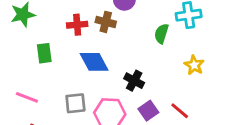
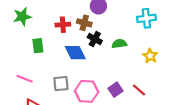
green semicircle: (161, 34) -> (119, 44), moved, turned 64
black cross: (134, 81) -> (95, 39), moved

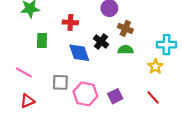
cyan cross: (146, 18) -> (166, 45), moved
brown cross: (84, 23) -> (125, 28), moved
red line: (139, 90) -> (153, 97), moved

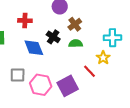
brown cross: (125, 28) -> (75, 24), turned 32
purple square: (115, 96) -> (68, 86), size x1.5
red line: (153, 97) -> (89, 71), moved

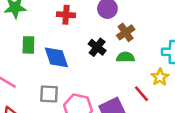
red cross: (25, 21) -> (66, 15), moved
blue diamond: (34, 48) -> (56, 57), moved

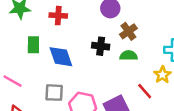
red cross: (66, 15) -> (58, 16), moved
black cross: (97, 47) -> (101, 46), turned -30

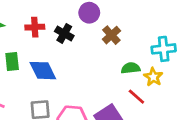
black cross: (101, 46) -> (64, 33), moved, turned 30
green semicircle: (129, 56) -> (131, 68), moved

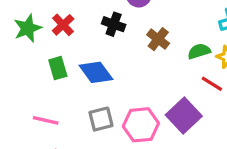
red cross: (35, 27) -> (63, 25), moved, turned -30
brown cross: (111, 35) -> (158, 39), moved

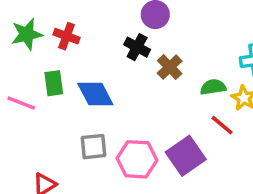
black cross: (114, 24) -> (137, 47), moved
red cross: (63, 25) -> (67, 36), turned -35
pink line: (46, 120) -> (21, 103), moved

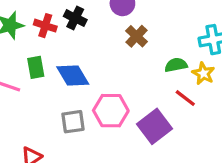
black cross: (137, 47) -> (75, 18), moved
brown cross: (170, 67) -> (137, 36), moved
pink hexagon: (137, 159) -> (111, 111), moved

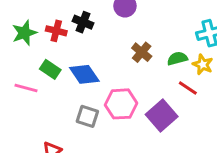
brown cross: (137, 36) -> (142, 52), moved
green rectangle: (36, 67) -> (50, 69), turned -42
gray square: (73, 122) -> (87, 116), turned 30

